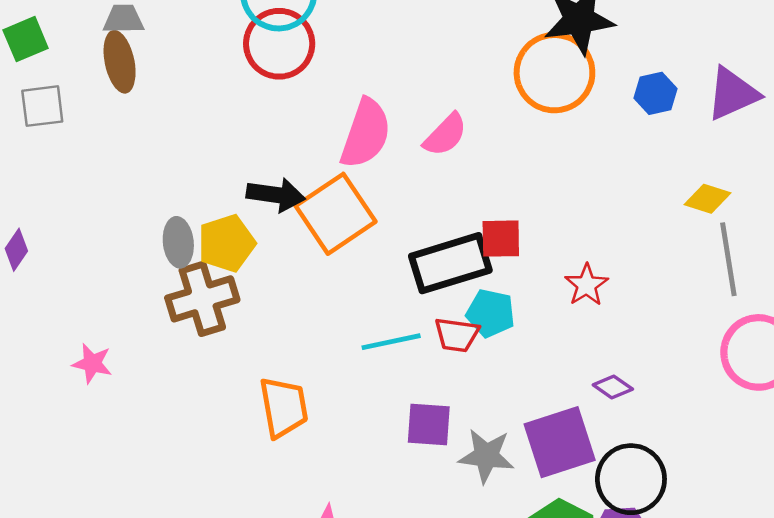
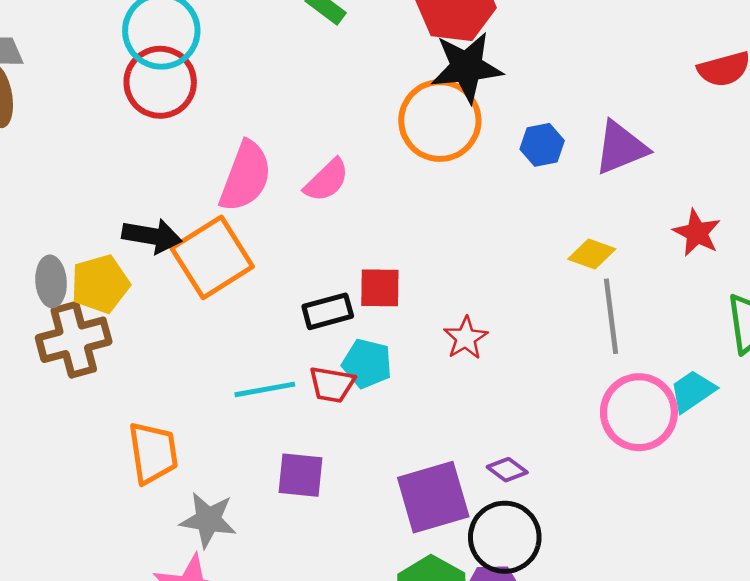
black rectangle: (450, 263) -> (328, 311), size x0.6
purple diamond: (613, 387) -> (507, 470), moved
gray star: (486, 456) -> (208, 520), moved

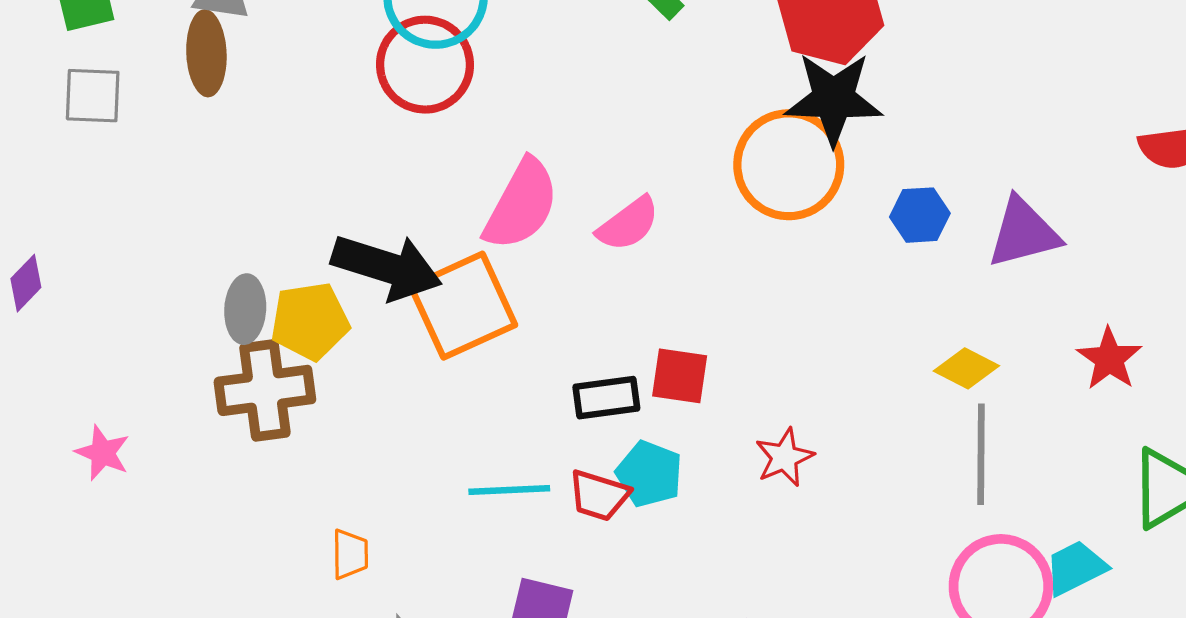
black arrow: (152, 236) -> (387, 267), size x1.4
orange trapezoid: (153, 453) -> (350, 554), size x0.6

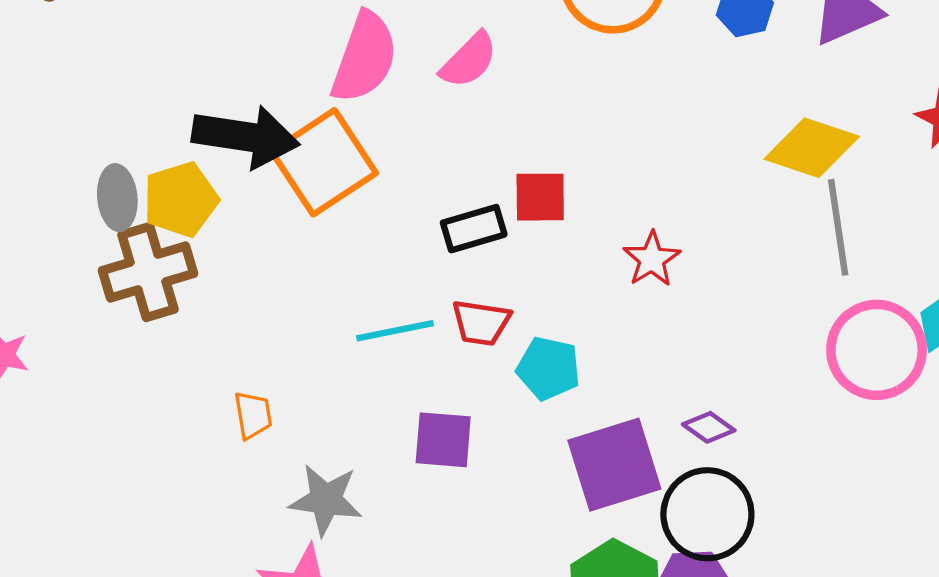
yellow diamond: (966, 368) -> (812, 148), size x1.5
cyan pentagon: (649, 474) -> (548, 368), moved

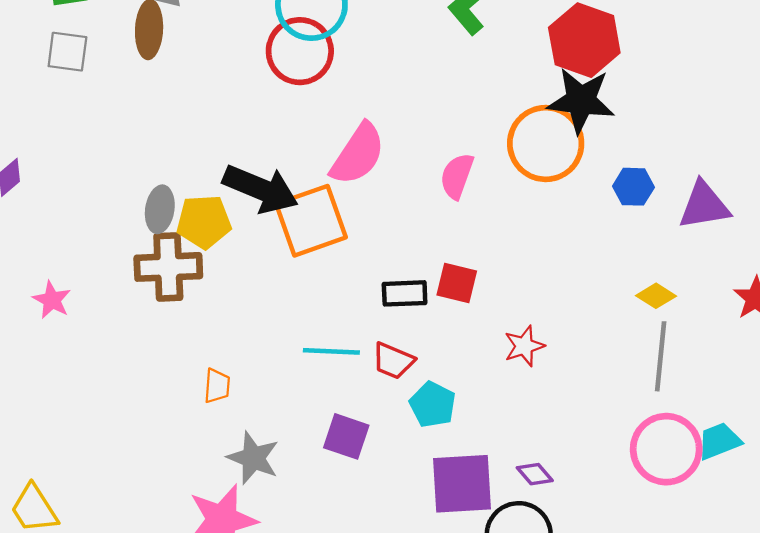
pink semicircle: (469, 60) -> (457, 176), moved, turned 141
yellow diamond: (812, 148) -> (656, 296), size x0.6

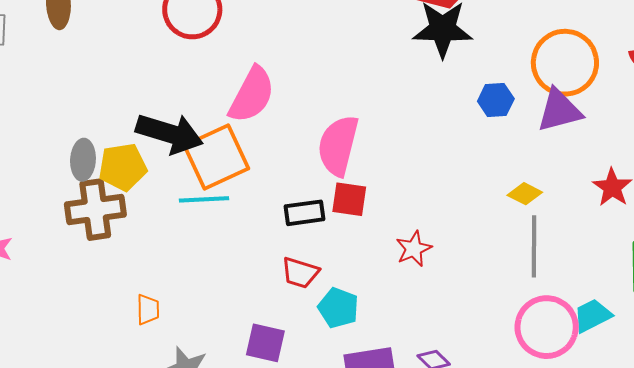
orange circle: (546, 143) -> (565, 63), moved
pink semicircle: (457, 176) -> (338, 146), moved, size x1.5
cyan line: (331, 351) -> (204, 199), moved

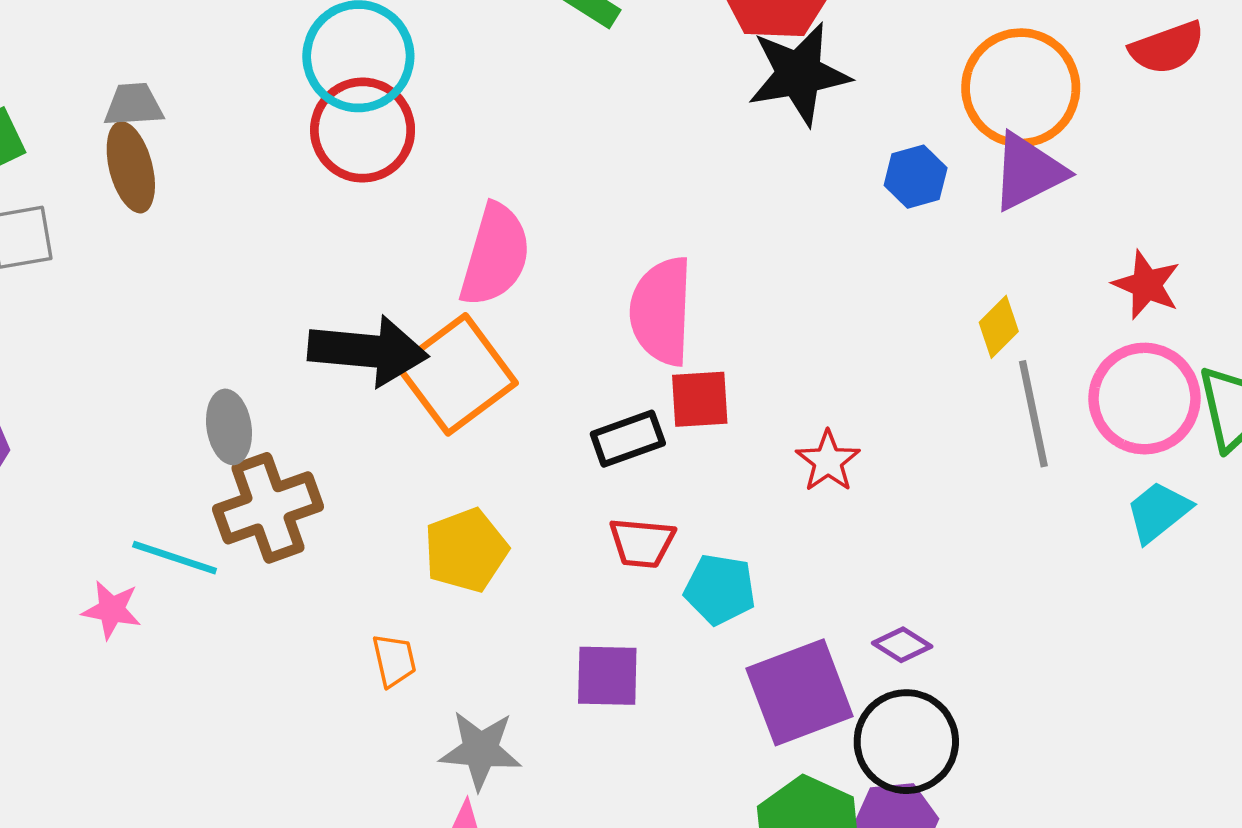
yellow pentagon: (123, 167) -> (466, 550), moved
yellow diamond: (525, 194) -> (999, 327), turned -60
cyan line: (204, 199) -> (175, 558), moved, turned 33
pink circle: (547, 327) -> (1144, 399), moved

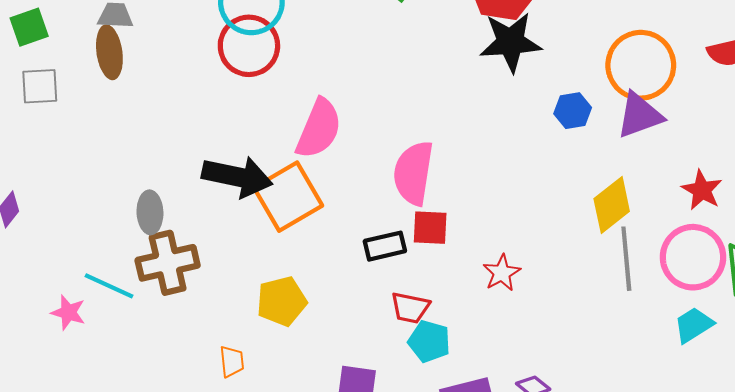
yellow diamond: (999, 327) -> (612, 205), size x1.6
red trapezoid: (642, 543) -> (410, 308), moved

